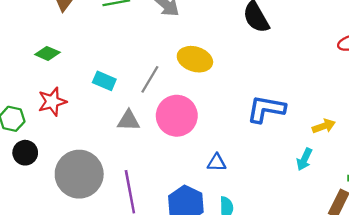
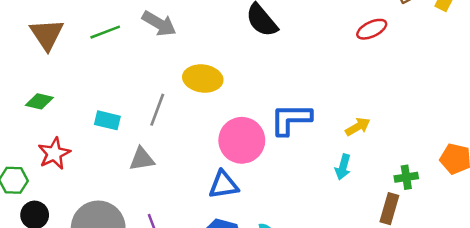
pink circle: (177, 116) -> (242, 140), moved
blue triangle: (217, 163) -> (223, 185), moved, size x1.4

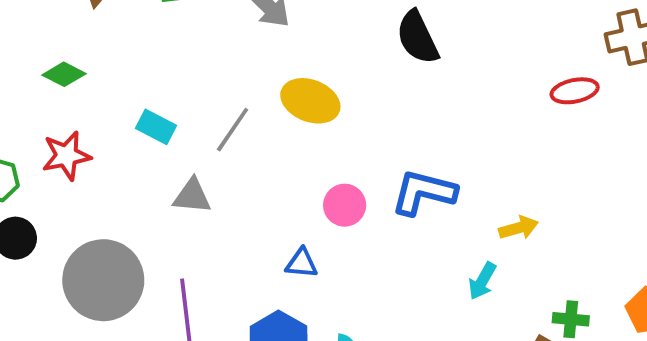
pink circle: (242, 140) -> (345, 205), size x0.6
blue triangle: (223, 185) -> (302, 263), size x0.7

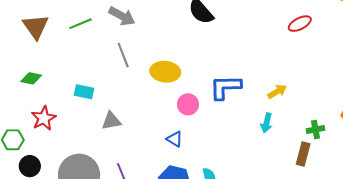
red ellipse: (575, 91) -> (300, 24), moved
yellow ellipse: (310, 101) -> (165, 72), moved
gray line: (233, 130) -> (123, 55), moved, turned -40
blue triangle: (302, 263) -> (175, 139), turned 42

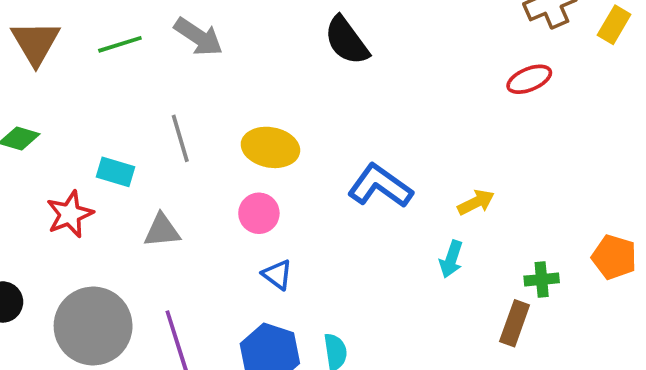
gray line: (123, 55) -> (180, 138), moved
blue L-shape: (225, 87) -> (380, 186), turned 32
pink circle: (188, 104) -> (259, 213), moved
red star: (44, 118) -> (70, 214), moved

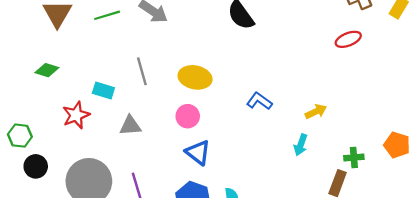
blue L-shape: (380, 186) -> (259, 101), size x0.7
blue triangle: (277, 275) -> (198, 153), size x1.4

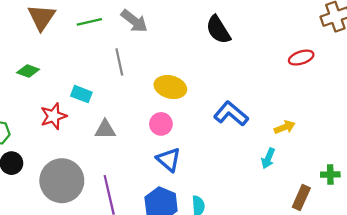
red ellipse: (348, 39) -> (301, 58), moved
gray line: (142, 71) -> (119, 62), moved
blue L-shape: (259, 101) -> (231, 114), size x1.4
green cross: (354, 158) -> (330, 174), moved

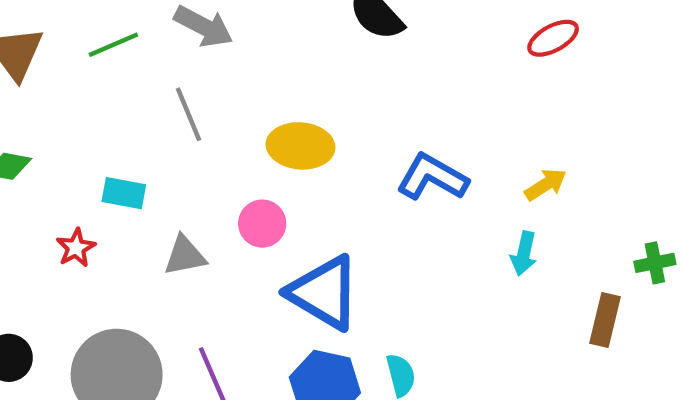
red star: (53, 116) -> (76, 248), size x0.7
pink circle: (161, 124) -> (262, 224), moved
blue triangle: (169, 160) -> (324, 293), size x1.5

